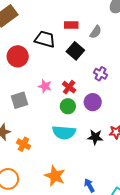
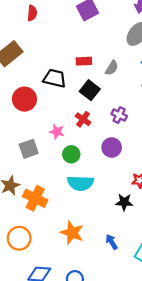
red cross: (69, 87) -> (83, 119), moved
green circle: (68, 106) -> (71, 154), moved
black star: (95, 137) -> (124, 202), moved
orange cross: (23, 144) -> (35, 198), size x1.5

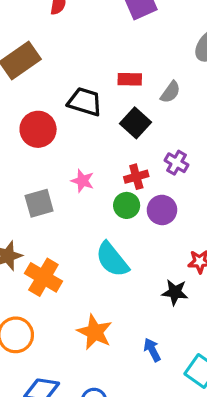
red cross: (83, 119) -> (136, 177), moved, turned 35
green circle: (71, 154) -> (127, 205), moved
cyan semicircle: (80, 183) -> (112, 259), turned 45

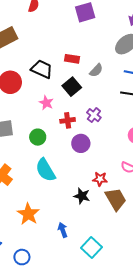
pink star: (82, 181) -> (46, 103), moved
green circle: (127, 205) -> (38, 137), moved

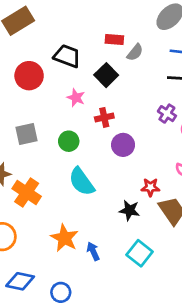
red rectangle: (72, 59) -> (114, 40), moved
purple cross: (94, 115) -> (167, 114), moved
blue arrow: (63, 230) -> (93, 251), moved
cyan square: (92, 247) -> (140, 253), moved

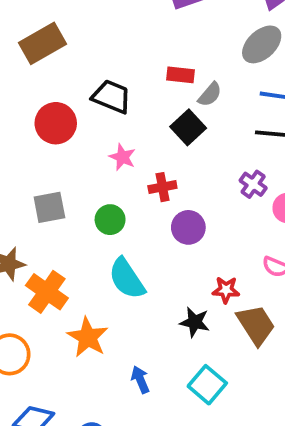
black square: (106, 75) -> (188, 127), moved
orange star: (64, 238) -> (88, 337), moved

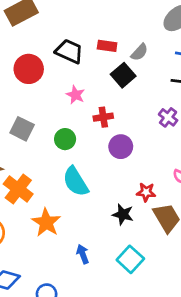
red rectangle: (181, 75) -> (107, 46), moved
gray square: (49, 207) -> (22, 129), turned 35

